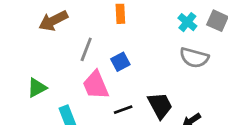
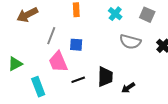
cyan cross: (187, 22) -> (115, 14), moved
blue square: (120, 62) -> (76, 45), turned 32
black trapezoid: (160, 106) -> (105, 77), turned 30

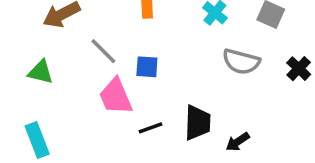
gray line: (51, 36) -> (103, 51), turned -66
green triangle: (15, 64) -> (41, 72), moved, turned 42
cyan rectangle: (38, 87) -> (37, 140), moved

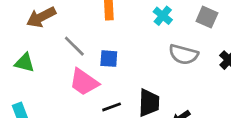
pink trapezoid: (116, 96) -> (84, 82), turned -32

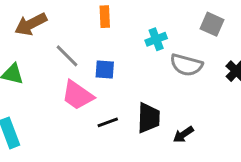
cyan cross: (163, 16) -> (156, 39), moved, turned 30

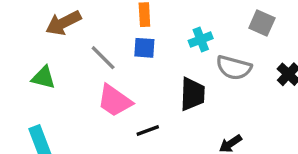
blue square: (105, 70) -> (144, 48), moved
black trapezoid: (149, 118) -> (192, 94), moved

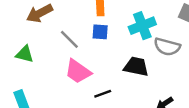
cyan cross: (201, 39) -> (142, 26), size x1.5
black trapezoid: (192, 94) -> (136, 66), turned -80

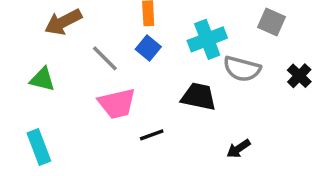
blue square: (100, 32) -> (148, 48), turned 35
pink trapezoid: (78, 71) -> (117, 104), turned -48

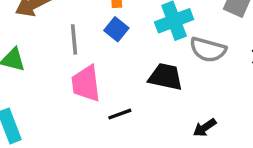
gray line: (105, 58) -> (74, 39), turned 40
pink trapezoid: (117, 104) -> (86, 84), turned 96

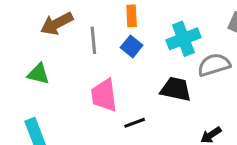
gray line: (74, 39) -> (93, 40), moved
gray semicircle: (208, 50) -> (214, 65), turned 148

